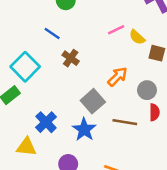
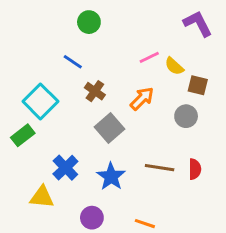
orange arrow: (117, 77) -> (142, 99), moved
gray circle: (147, 90) -> (186, 116), moved
gray square: (93, 101) -> (110, 128), moved
red semicircle: (154, 112) -> (195, 169), moved

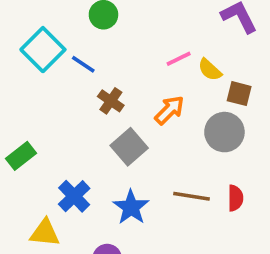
cyan square: (40, 101) -> (43, 50), moved
gray circle: (186, 116) -> (224, 132), size x1.4

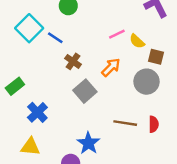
green rectangle: (21, 156) -> (15, 86), moved
blue cross: (74, 196) -> (37, 112), moved
blue star: (131, 207) -> (88, 143), moved

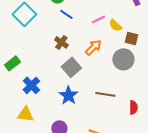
blue line: (55, 38) -> (66, 14), moved
red semicircle: (154, 124) -> (133, 107), moved
blue star: (88, 143) -> (68, 95), moved

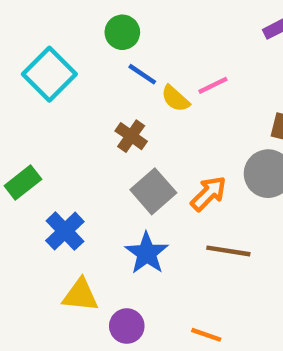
yellow semicircle: (115, 25) -> (175, 99), moved
orange arrow: (93, 47) -> (208, 194), moved
yellow triangle: (25, 114) -> (80, 295), moved

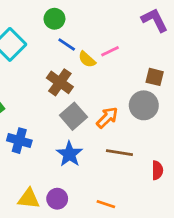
brown cross: (131, 136) -> (60, 82), size x1.4
blue cross: (65, 231) -> (19, 141), turned -30
yellow triangle: (80, 295) -> (29, 199), moved

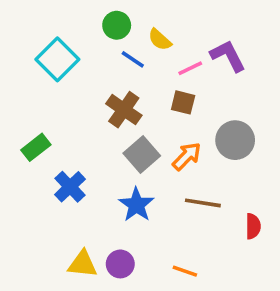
purple L-shape: (155, 20) -> (228, 56), moved
yellow semicircle: (87, 59) -> (160, 40), moved
brown square: (155, 77) -> (183, 102), moved
blue cross: (19, 141) -> (70, 187), turned 30

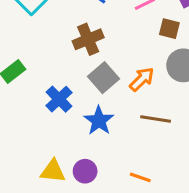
brown square: (183, 102) -> (169, 29), moved
brown cross: (124, 110) -> (88, 39), turned 32
blue cross: (70, 187) -> (59, 99), moved

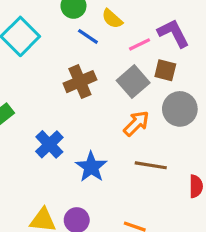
gray square: (103, 78) -> (133, 82), moved

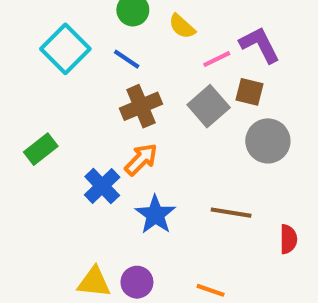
blue line: (88, 36) -> (127, 59), moved
orange arrow: (136, 123) -> (141, 159), moved

